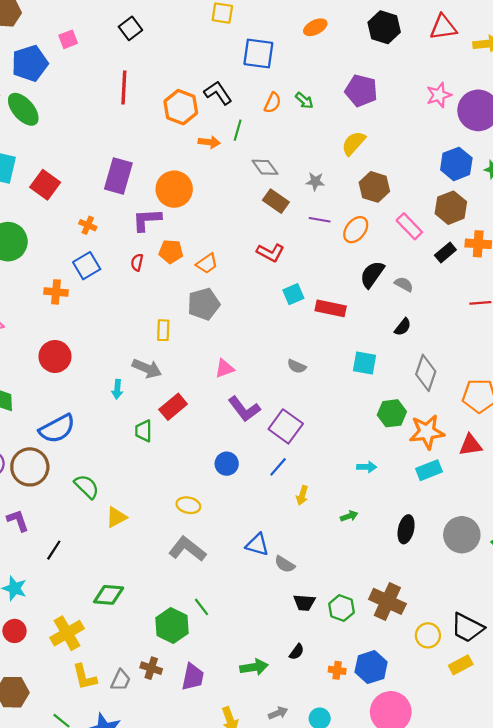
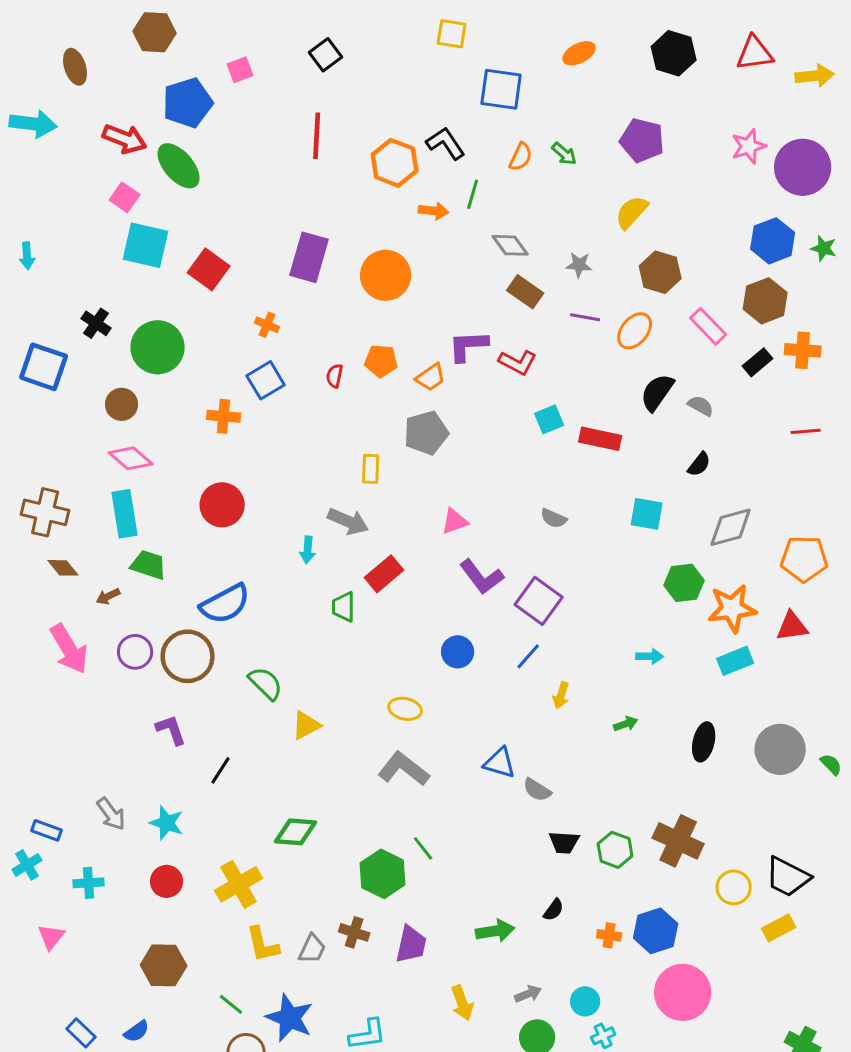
purple L-shape: (147, 220) -> (468, 346), moved
gray diamond: (426, 373) -> (731, 527), turned 56

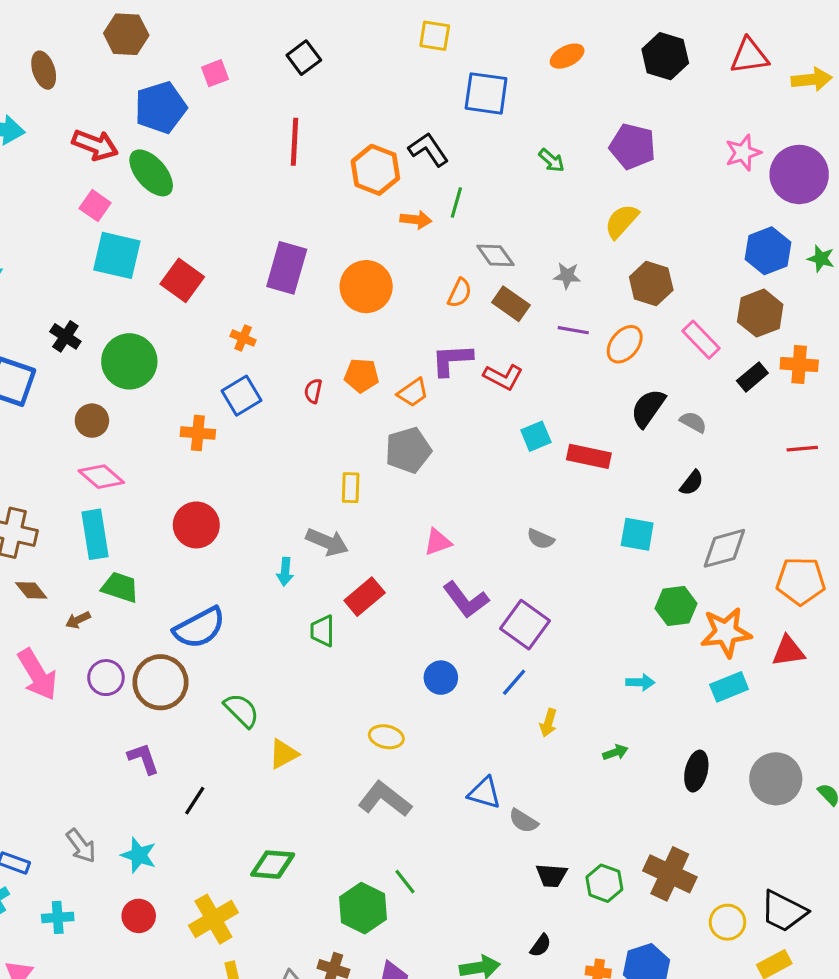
orange semicircle: (521, 157) -> (460, 293), moved

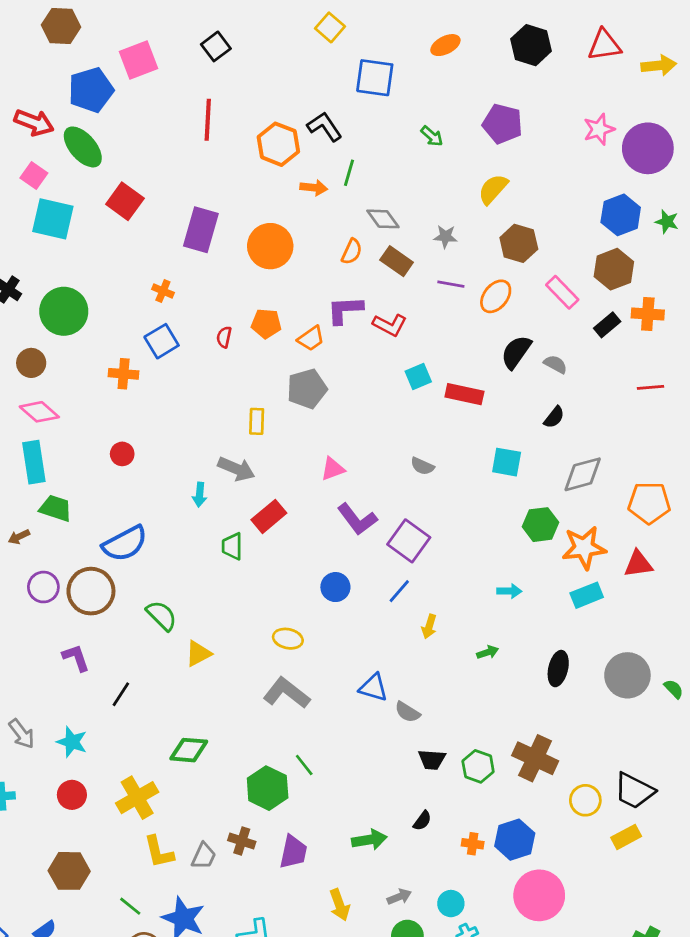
yellow square: (435, 36) -> (330, 27), turned 32
pink square: (215, 73) -> (138, 60), size x1.6
red square: (182, 280) -> (125, 201), moved
red circle: (196, 525) -> (122, 454), size x0.6

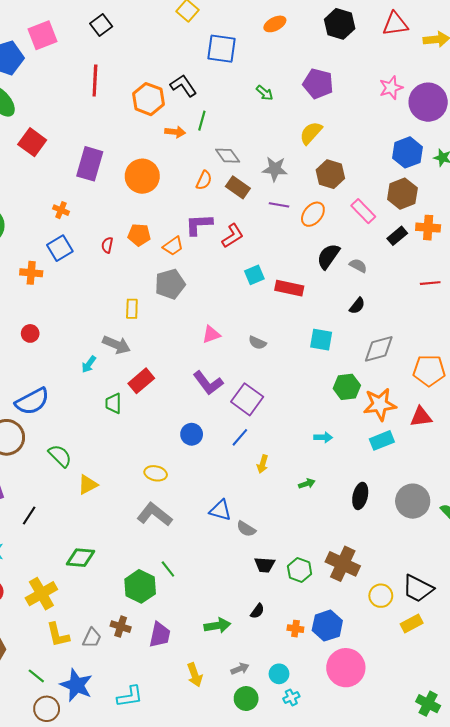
gray star: (445, 237) -> (275, 169), size x1.4
red L-shape: (390, 325) -> (233, 236), turned -60
pink triangle: (333, 469) -> (211, 335), moved
cyan arrow: (200, 495) -> (89, 364), turned 30

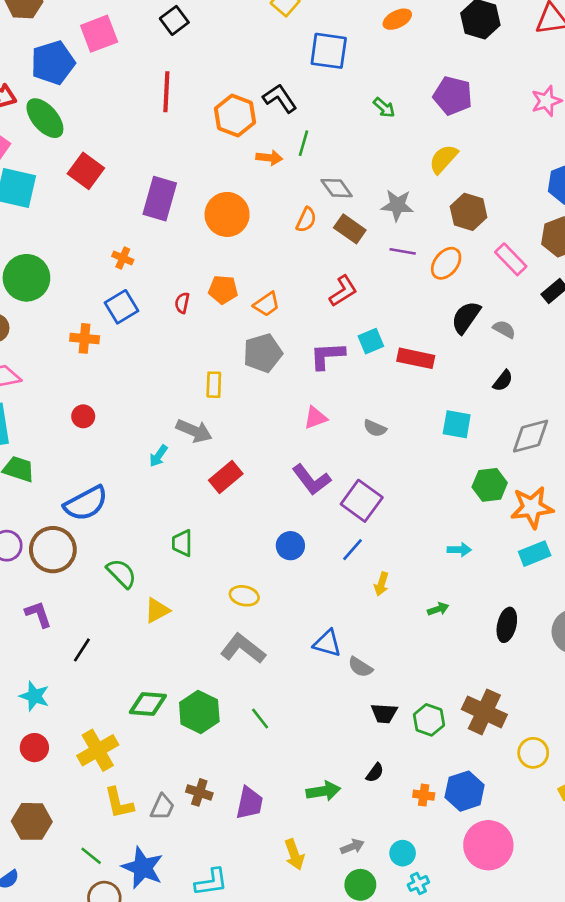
purple L-shape: (199, 224) -> (327, 356), moved
green trapezoid: (113, 403) -> (182, 543), moved
green hexagon: (140, 586) -> (199, 712), moved

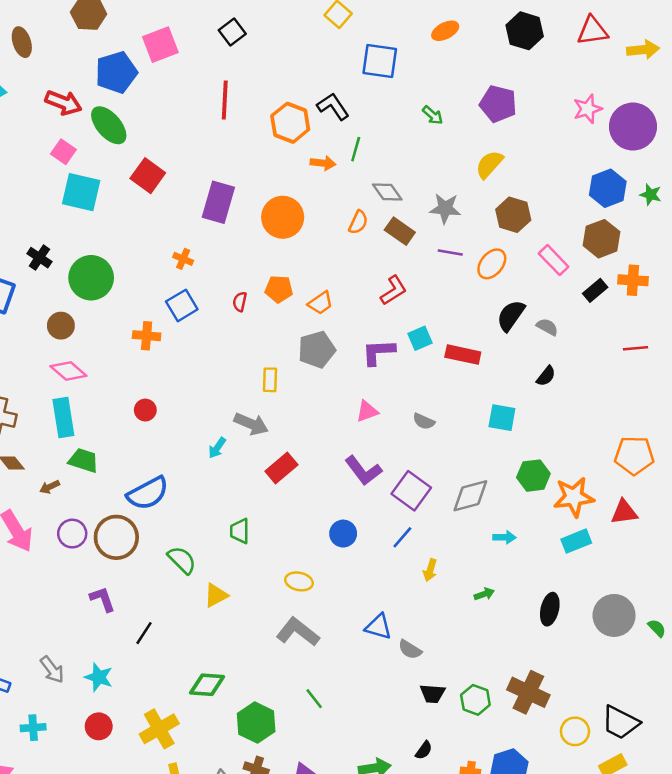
gray diamond: (531, 436) -> (470, 496), moved
green hexagon: (199, 712) -> (256, 723), moved

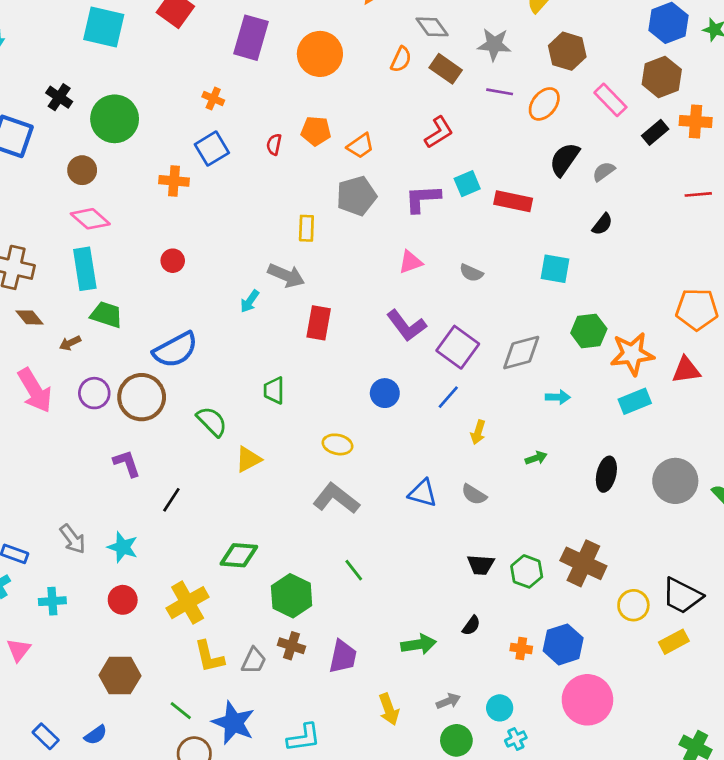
gray semicircle: (547, 327) -> (604, 171), turned -65
red rectangle: (281, 468) -> (319, 323), turned -40
gray semicircle: (410, 649) -> (474, 494), moved

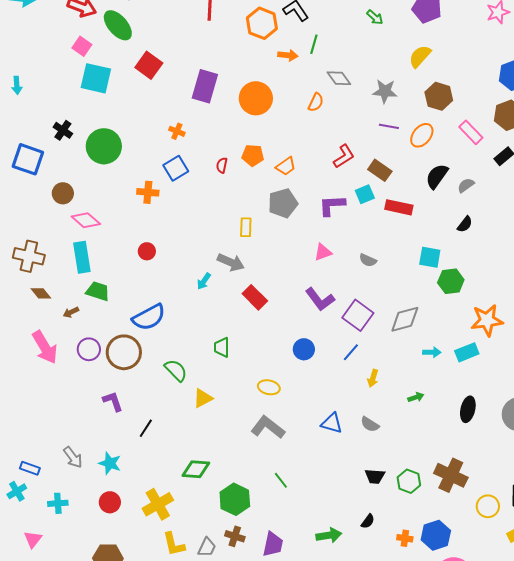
brown rectangle: (446, 69) -> (380, 170), moved
brown circle: (82, 170) -> (63, 193), moved
red rectangle: (319, 323) -> (255, 297), turned -55
green hexagon: (589, 331) -> (451, 281), moved
cyan rectangle: (635, 401) -> (467, 352), moved

